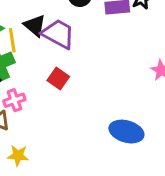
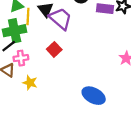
yellow star: (18, 156) -> (30, 83), moved

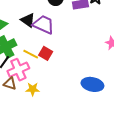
yellow line: (28, 16) -> (31, 54), moved, turned -49
pink cross: (21, 58) -> (18, 70), size x1.5

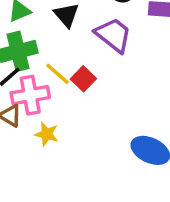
purple trapezoid: (43, 25) -> (113, 35), moved

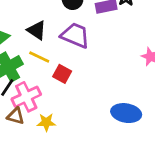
yellow line: (58, 74) -> (39, 57), moved

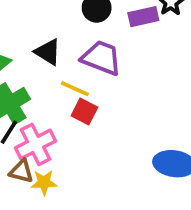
yellow line: (39, 57) -> (75, 89), moved
yellow star: (46, 122) -> (44, 182), moved

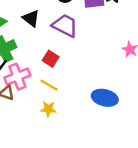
yellow line: (75, 89) -> (49, 85), moved
yellow star: (44, 182) -> (48, 109), moved

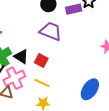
black triangle: (31, 18) -> (21, 57), moved
blue ellipse: (105, 98) -> (90, 89), turned -65

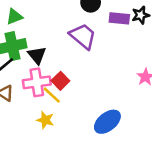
red square: (41, 60) -> (60, 81), moved
pink cross: (14, 78) -> (37, 82), moved

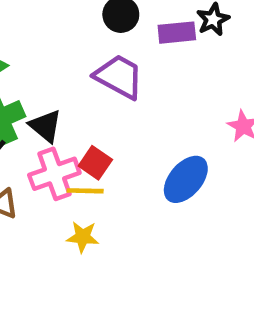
yellow line: (52, 95) -> (85, 191), turned -30
blue ellipse: (107, 122) -> (186, 179), moved

